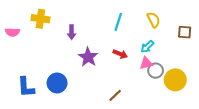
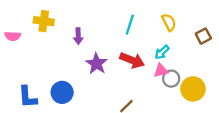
brown square: (185, 32) -> (203, 36), turned -32
red arrow: (120, 54) -> (132, 60), size x1.5

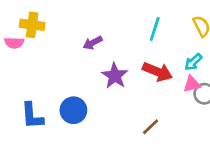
yellow cross: (44, 21) -> (32, 25), moved
purple arrow: (78, 36) -> (93, 43), turned 63

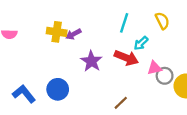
yellow cross: (32, 25) -> (57, 32), moved
cyan arrow: (193, 62) -> (141, 43), moved
blue L-shape: (32, 116) -> (24, 94), turned 145

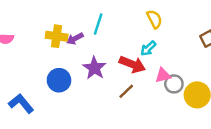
yellow semicircle: (162, 21) -> (154, 19), moved
cyan line: (124, 23) -> (98, 24), moved
blue circle: (58, 89) -> (59, 80), moved
brown line: (121, 103) -> (126, 91), moved

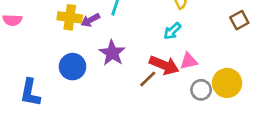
red arrow: (132, 64) -> (164, 65), moved
gray circle: (174, 84) -> (201, 90), moved
blue L-shape: (21, 103) -> (30, 93), turned -130

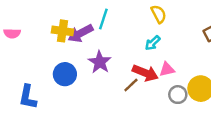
purple arrow: (90, 20) -> (81, 33), size x1.5

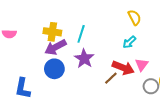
cyan line: (103, 19) -> (81, 34), moved
purple arrow: (81, 33) -> (55, 47), moved
pink triangle: (167, 69) -> (142, 65), turned -40

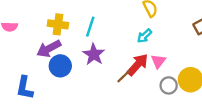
purple arrow: (55, 47) -> (49, 49), moved
red arrow: (123, 68) -> (138, 65), turned -70

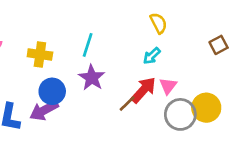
yellow cross: (58, 24) -> (40, 54), moved
purple arrow: (49, 49) -> (44, 110), moved
gray circle: (169, 85) -> (180, 114), size x1.5

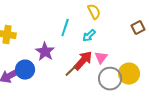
cyan line: (88, 45) -> (65, 28), moved
blue circle: (52, 91) -> (25, 70), moved

